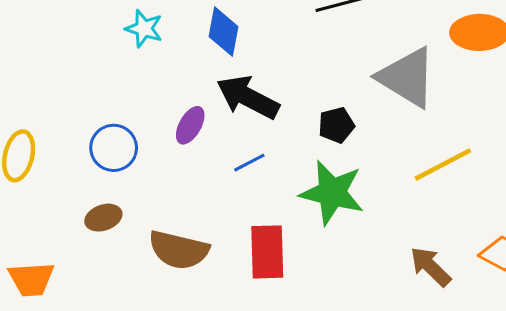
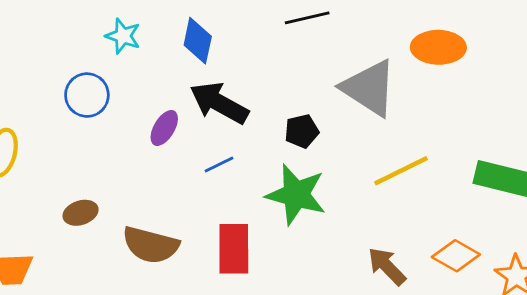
blue circle: (114, 148) -> (87, 95), moved

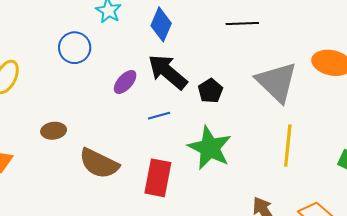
black pentagon: (302, 131) -> (210, 91), moved, turned -30
yellow line: (401, 171) -> (288, 146), turned -69

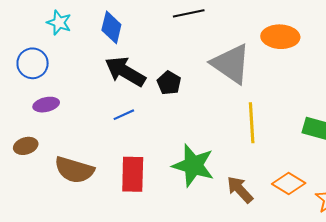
purple ellipse: (125, 82) -> (46, 105), moved, turned 45
green star: (210, 148) -> (193, 165), moved

